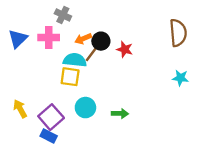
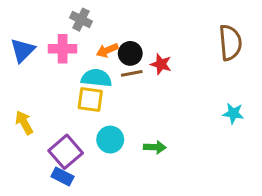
brown line: (91, 54) -> (132, 73), moved, turned 42
cyan star: (180, 78) -> (233, 113), moved
yellow arrow: (20, 109) -> (24, 123), moved

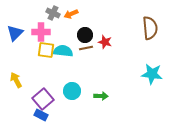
orange arrow: (107, 50) -> (71, 14), moved
yellow square: (90, 100) -> (46, 50), moved
cyan star: (233, 113) -> (152, 74), size x1.5

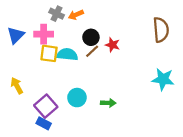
brown line: (86, 48) -> (92, 51), turned -32

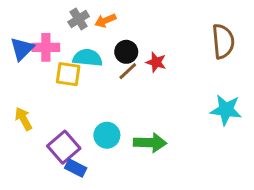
gray cross: (57, 14) -> (79, 19), turned 32
pink cross: (44, 34) -> (46, 47), moved
cyan semicircle: (67, 55) -> (88, 58), moved
green arrow: (108, 103) -> (150, 143), size x1.5
blue rectangle: (44, 123) -> (76, 168), moved

